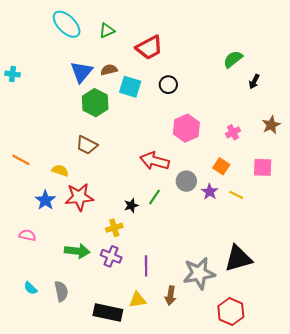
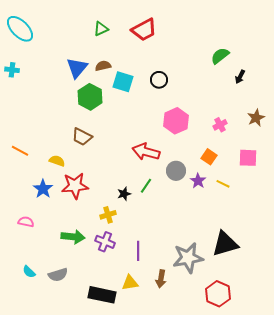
cyan ellipse: (67, 24) -> (20, 29), moved
red trapezoid: (149, 48) -> (144, 30), moved
gray semicircle: (61, 291) -> (58, 275), turned 84

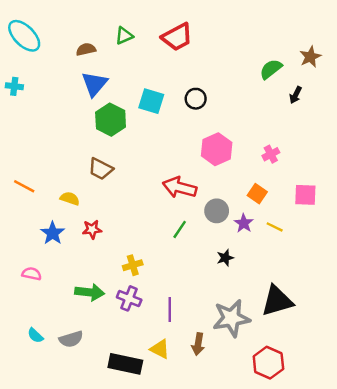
brown semicircle: (103, 66) -> (86, 49), moved
brown star: (256, 118) -> (310, 57), moved
red star: (75, 186) -> (92, 229), size x0.6
black star: (124, 194) -> (225, 258), moved
yellow triangle: (130, 283) -> (160, 349), turned 36

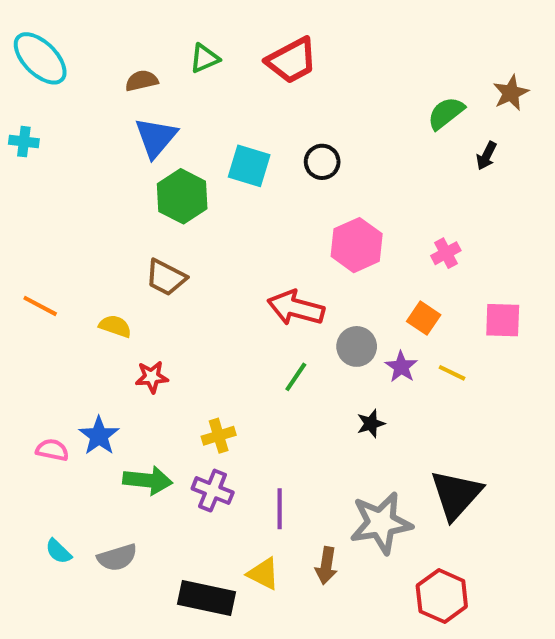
blue star: (53, 233) -> (99, 436), moved
black triangle: (277, 301) -> (456, 495), turned -32

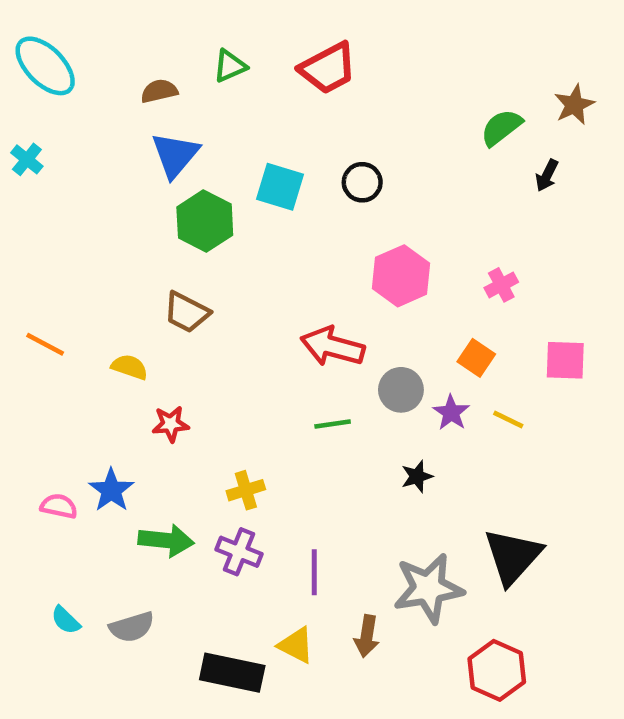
cyan cross: (24, 142) -> (27, 159), turned 32
green line: (296, 377) -> (333, 424), turned 48

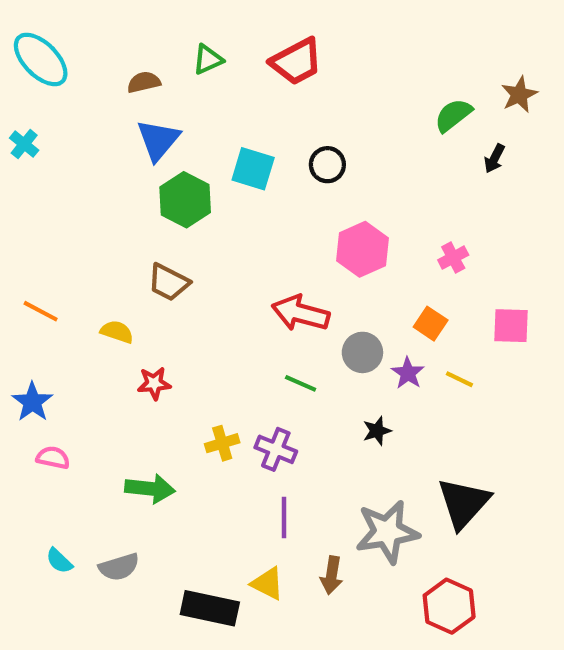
green line: (333, 424) -> (301, 383), turned 32
blue star: (111, 490) -> (32, 402), moved
purple cross: (239, 552) -> (276, 449), moved

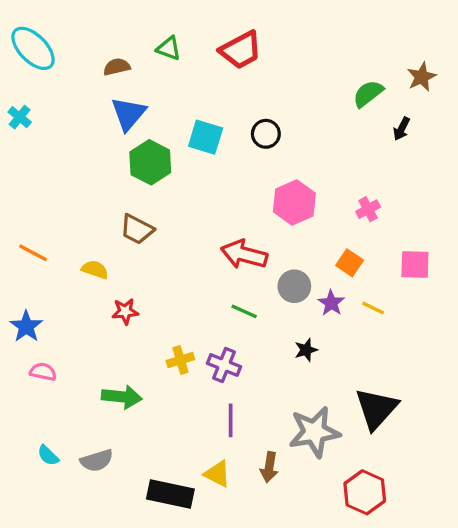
green triangle: (208, 59) -> (169, 48), turned 44

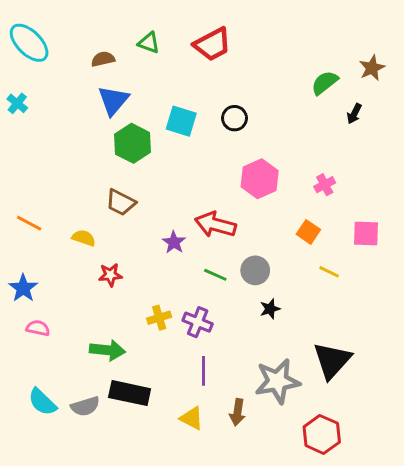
gray circle: (294, 286) -> (255, 270), moved
purple star: (331, 303) -> (174, 242), moved
cyan semicircle: (48, 455) -> (42, 402), size x1.5
black rectangle: (170, 494) -> (130, 393), moved

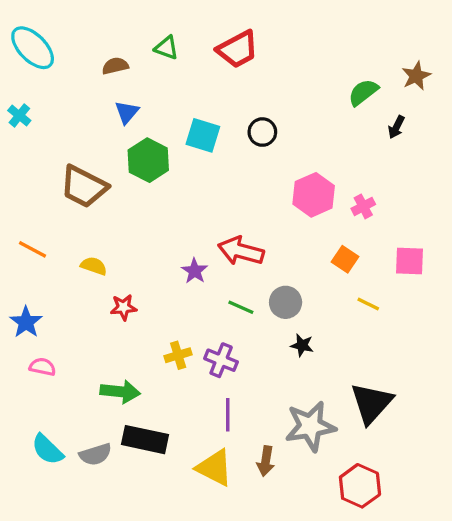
blue triangle: (113, 100) -> (127, 112), size x0.7
pink hexagon: (260, 179) -> (314, 195), moved
brown trapezoid: (121, 202) -> (84, 187), moved, size x1.4
black star: (270, 309) -> (302, 345), turned 30
yellow triangle: (192, 418) -> (214, 468), size x1.4

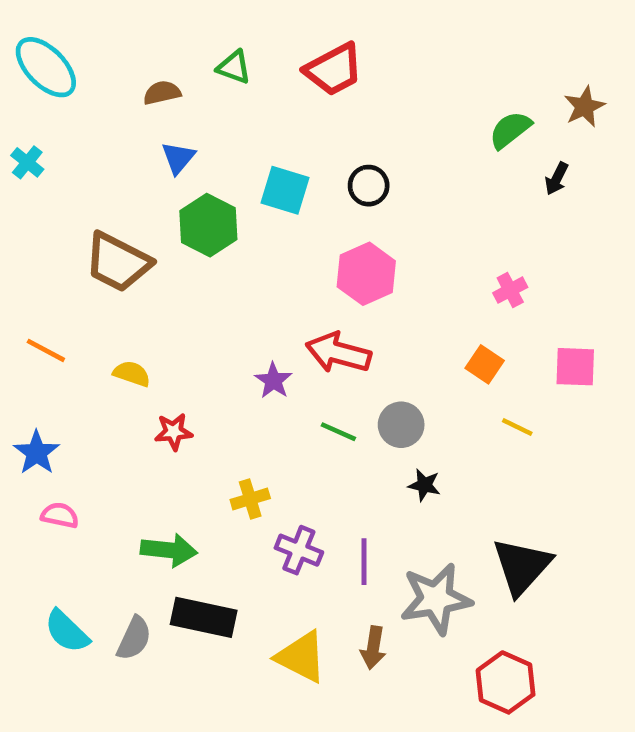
pink hexagon: (314, 195) -> (366, 274), moved
purple cross: (221, 360) -> (299, 550), moved
purple line: (228, 415) -> (364, 562), moved
gray semicircle: (95, 454) -> (134, 638), turned -48

